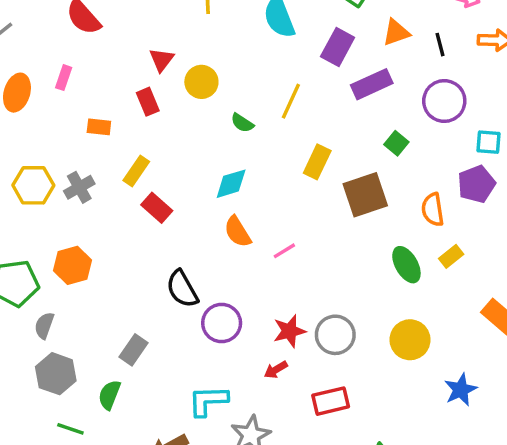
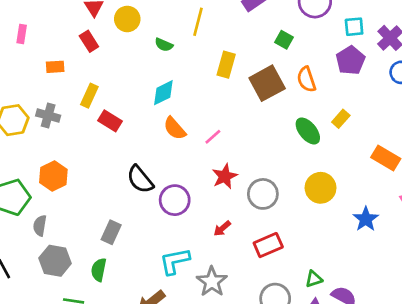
gray cross: (79, 187) -> (48, 116), turned -35
orange semicircle: (433, 210) -> (306, 79), moved
red star: (289, 331) -> (225, 176), moved

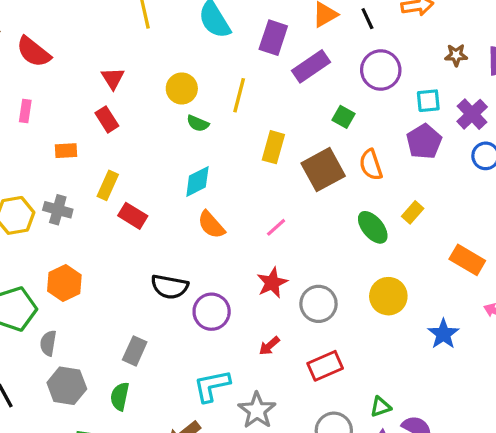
yellow circle: (127, 19) -> (182, 88), moved
pink line: (213, 137) -> (276, 227), moved
black semicircle: (140, 179) -> (170, 287), turned -40

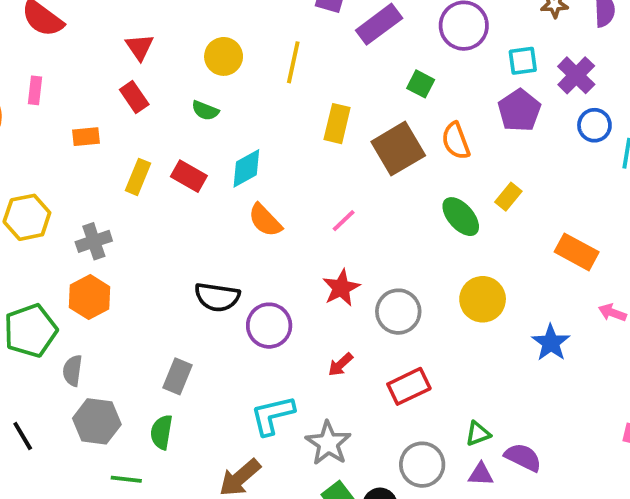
green semicircle: (198, 123) -> (205, 111), moved
gray cross: (58, 210) -> (94, 241), moved, turned -32
red rectangle: (133, 216) -> (189, 176), moved

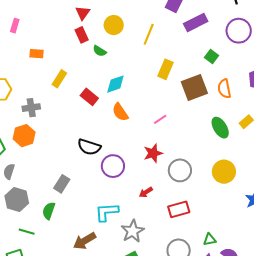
red triangle: (140, 47) -> (83, 13), moved
red rectangle: (134, 97) -> (82, 35), moved
red rectangle: (189, 176) -> (89, 97), moved

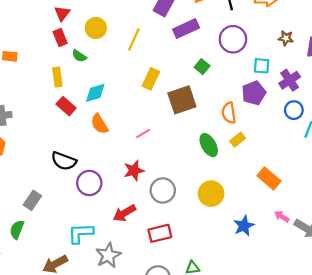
yellow rectangle: (59, 79) -> (57, 77), moved, turned -42
orange semicircle: (224, 89) -> (229, 113), moved
red arrow: (146, 192) -> (124, 213), size x1.5

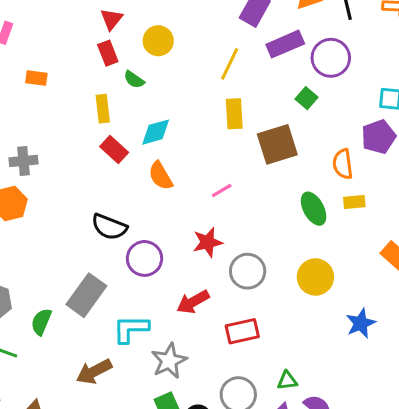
purple circle: (233, 39) -> (331, 58), moved
yellow line: (134, 40) -> (230, 64), moved
yellow rectangle: (151, 79) -> (234, 114), turned -30
yellow rectangle: (238, 140) -> (354, 202), turned 32
gray rectangle: (32, 200) -> (86, 295), moved, size x1.5

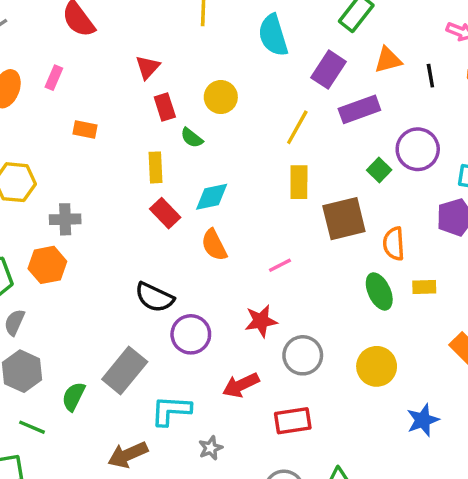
red triangle: (111, 19) -> (148, 67), moved
purple circle: (331, 58) -> (418, 149), moved
orange semicircle: (343, 164) -> (394, 244), moved
gray star: (169, 361) -> (211, 448), size x0.6

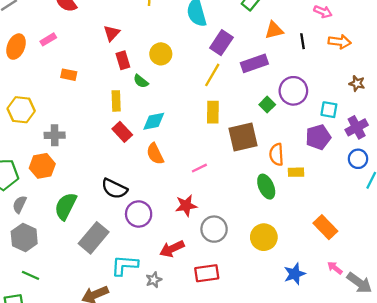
purple rectangle: (329, 70) -> (221, 43), moved
pink rectangle: (54, 78) -> (48, 39), turned 35
yellow rectangle: (424, 287) -> (296, 172), moved
green semicircle: (74, 396) -> (66, 206), moved, size x1.4
gray star: (211, 448) -> (154, 280), moved

